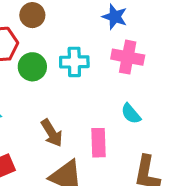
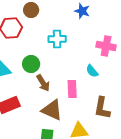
pink cross: (128, 57) -> (106, 46), moved
green circle: (32, 67) -> (31, 64), moved

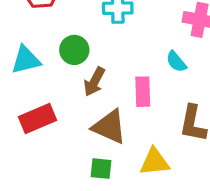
brown arrow: (43, 83) -> (94, 82), turned 60

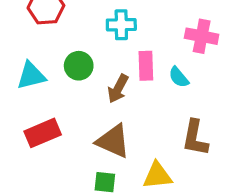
brown arrow: (94, 82) -> (118, 89), moved
pink rectangle: (143, 92) -> (146, 66), moved

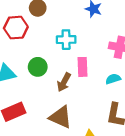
cyan semicircle: (179, 77) -> (113, 79), moved, turned 112

